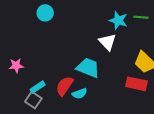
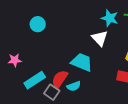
cyan circle: (45, 13) -> (38, 24), moved
cyan rectangle: (38, 87) -> (35, 80), size x1.5
gray square: (33, 100) -> (52, 92), moved

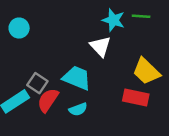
cyan semicircle: (74, 86) -> (78, 109), moved
gray square: (52, 92) -> (37, 83), moved

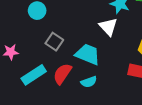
gray square: (37, 83) -> (54, 42), moved

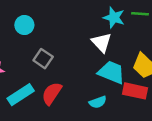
cyan trapezoid: (88, 54) -> (111, 72), moved
cyan semicircle: (89, 82) -> (98, 102), moved

